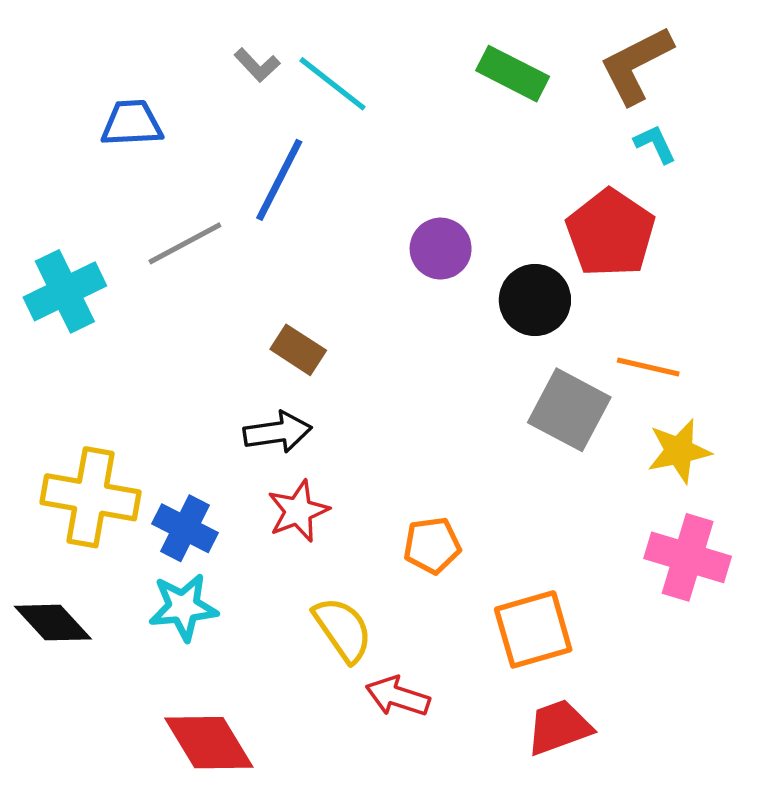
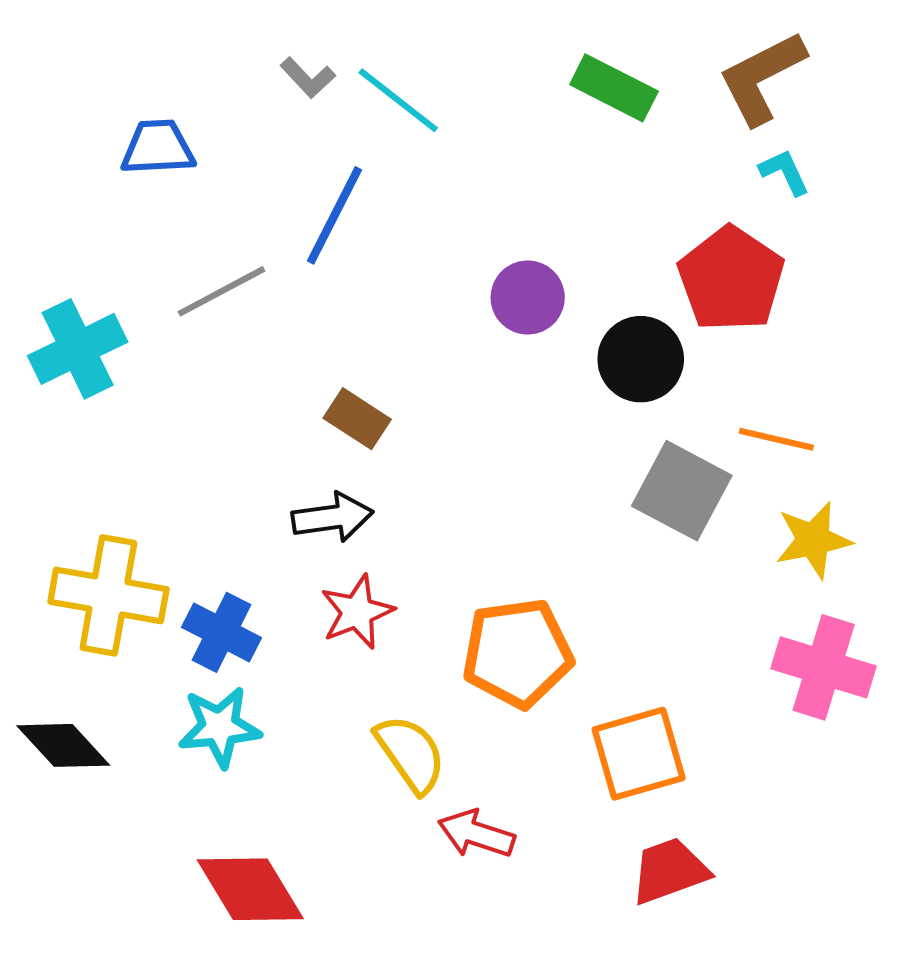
orange pentagon: (432, 545) -> (517, 653), size x1.6

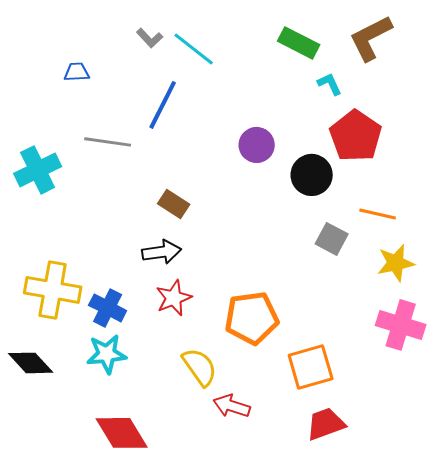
blue trapezoid: (158, 148) -> (77, 72), size x0.7
cyan L-shape: (785, 172) -> (330, 84), moved
gray line: (221, 291) -> (108, 142), turned 36
gray square: (682, 491) -> (332, 239), size x0.7

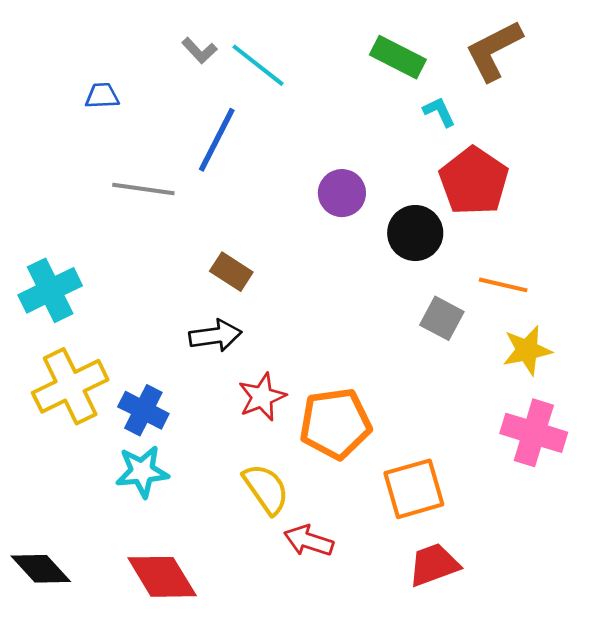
cyan cross: (38, 170) -> (50, 290), moved
yellow cross: (53, 290) -> (70, 386), turned -36
red star: (174, 298) -> (262, 397), moved
black diamond: (31, 363) -> (41, 569), moved

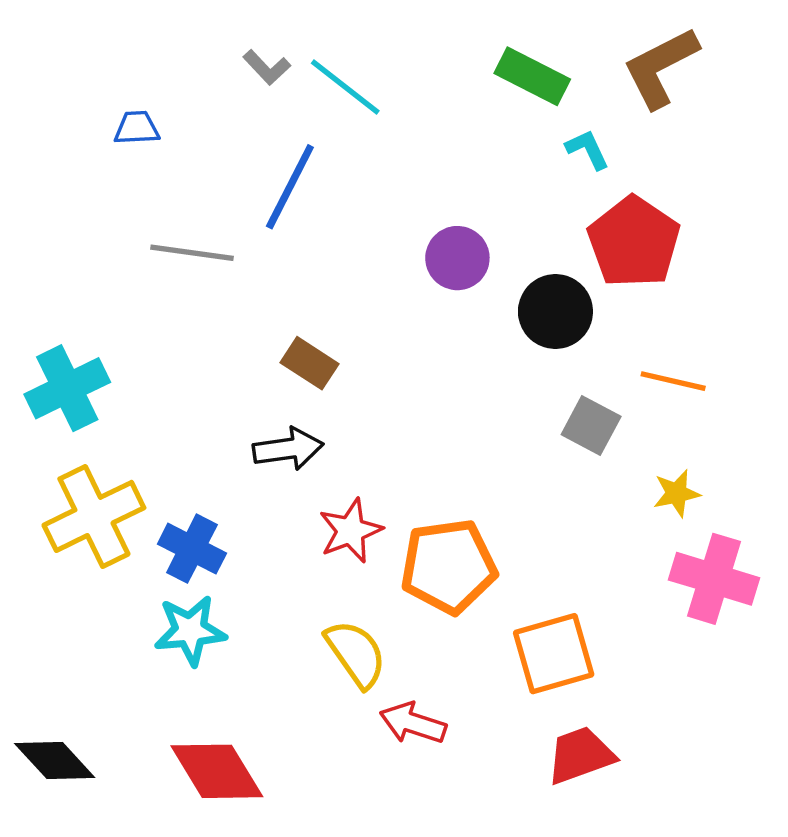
yellow star: (527, 350) -> (677, 493), moved, size x0.7

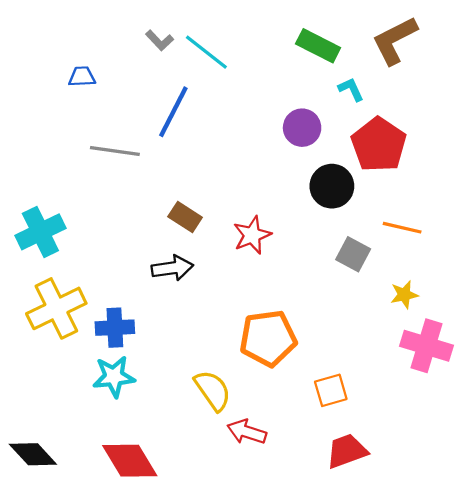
purple circle: (457, 258) -> (302, 128), moved
red star: (351, 531) -> (252, 235), moved
blue cross: (192, 549) -> (115, 328), turned -30
orange square: (554, 654) -> (331, 390), size x0.7

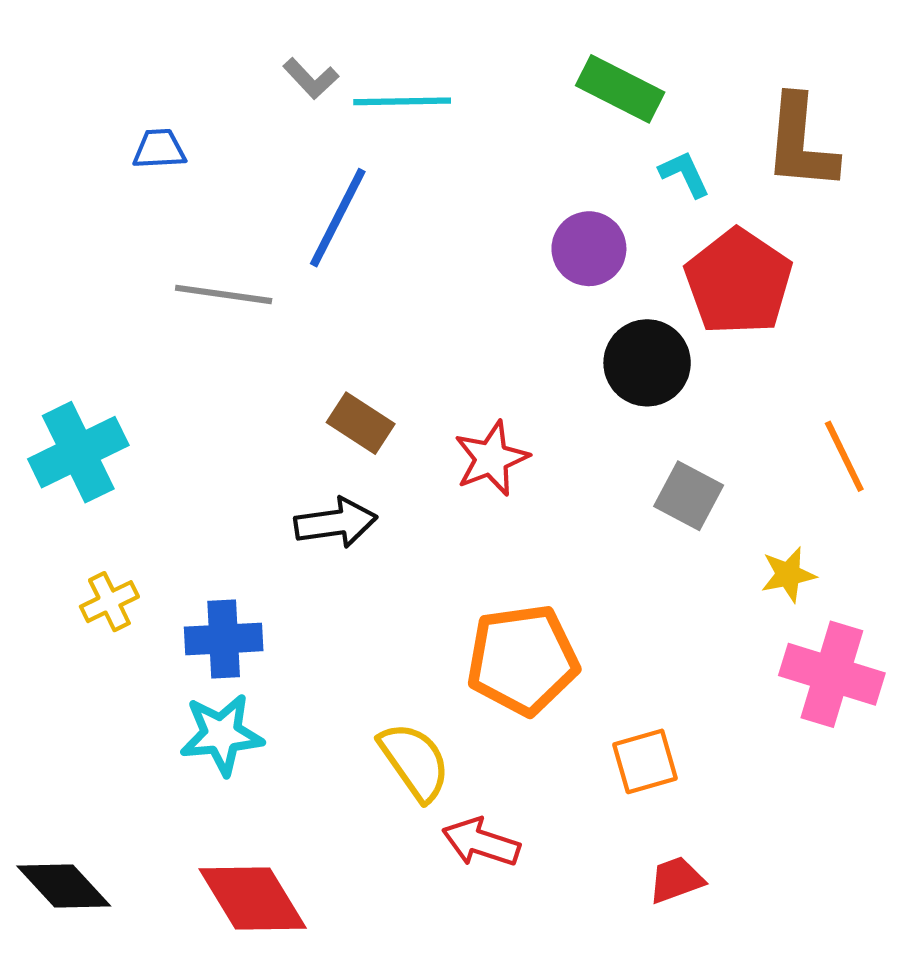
brown L-shape: (395, 40) -> (801, 143), moved, turned -58
cyan line: (206, 52) -> (402, 101), turned -39
orange line: (402, 228) -> (844, 456), moved, turned 51
yellow cross: (56, 308) -> (109, 602), size x0.5
red trapezoid: (347, 451) -> (676, 880), size x0.7

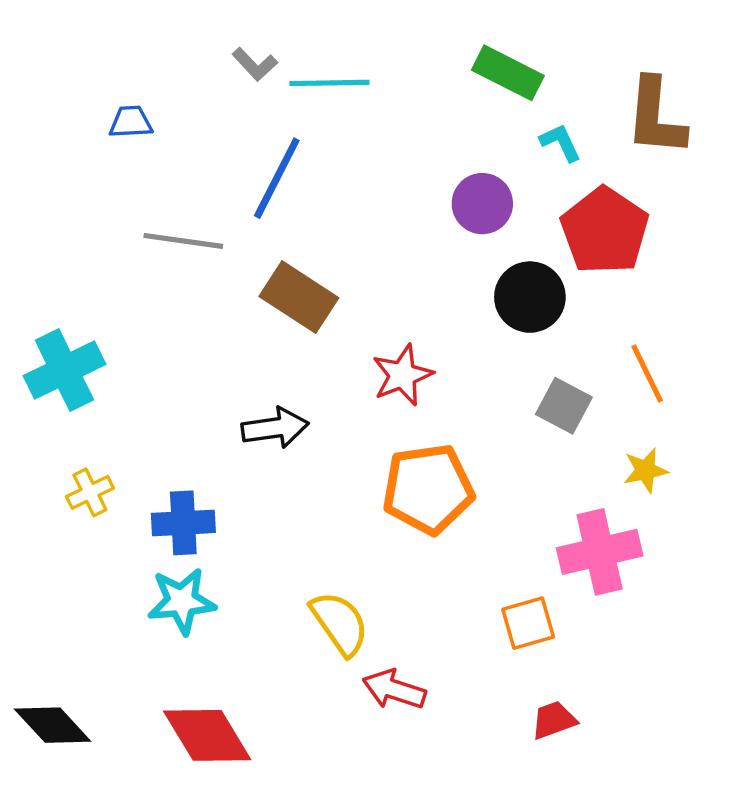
brown rectangle: (361, 423) -> (299, 297), moved, size x1.4
orange line: (844, 456) -> (647, 373), moved
orange pentagon: (523, 660) -> (428, 489), moved
pink cross: (832, 674) -> (600, 552), moved, turned -30

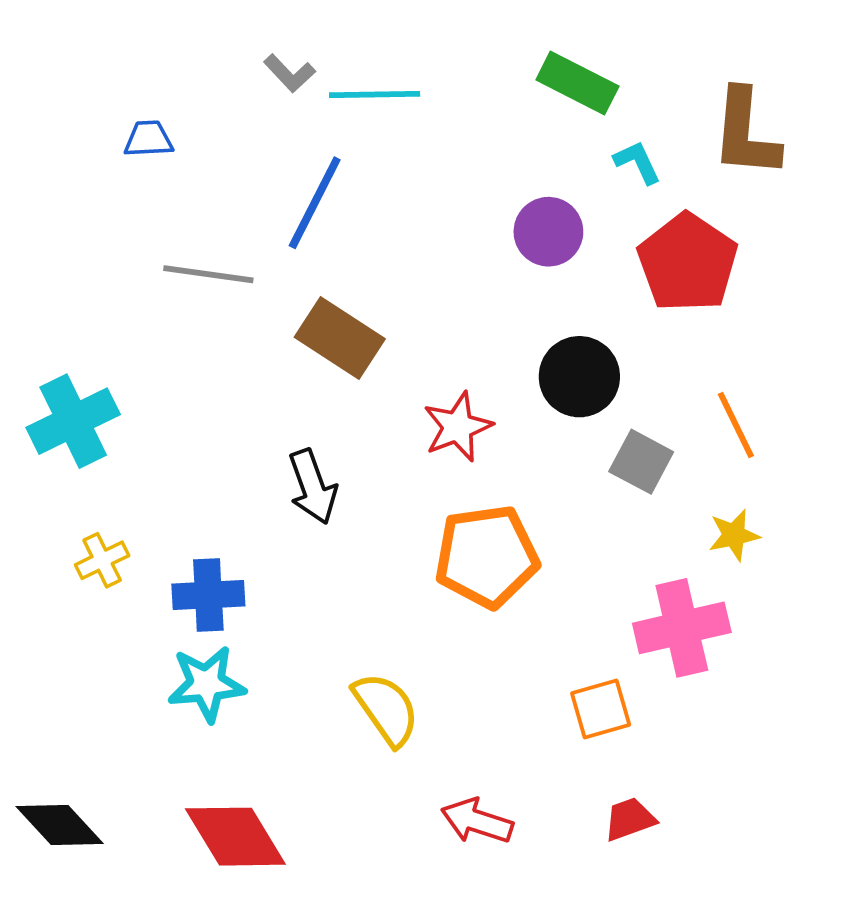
black circle: (530, 297) -> (579, 377), moved
black arrow: (275, 428) -> (313, 487), turned 78
red arrow: (394, 689) -> (477, 821), moved

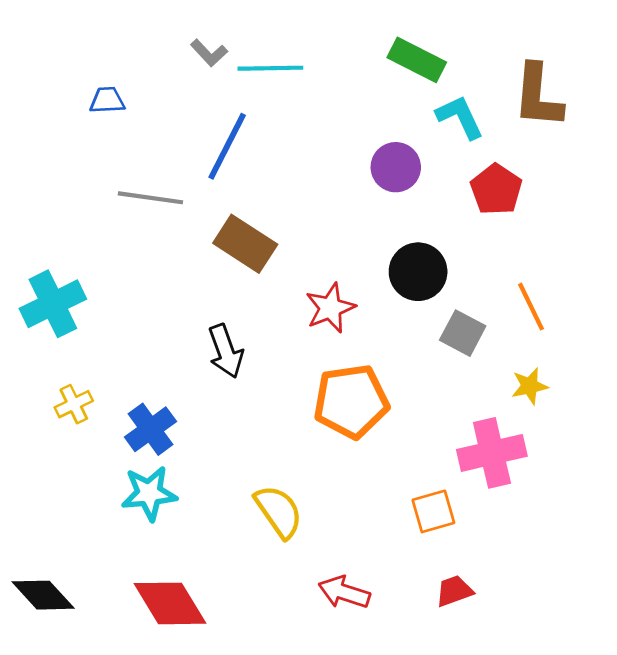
cyan L-shape: (637, 162) -> (460, 117), size x1.4
red pentagon: (688, 263) -> (496, 189), size x0.7
blue cross: (208, 595) -> (150, 429), turned -33

